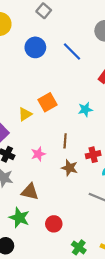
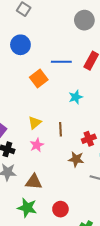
blue line: (72, 51) -> (61, 62), moved, turned -36
orange square: (48, 102) -> (39, 78), moved
yellow triangle: (25, 114) -> (35, 123), moved
brown star: (70, 168) -> (76, 159), moved

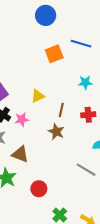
red cross: (89, 139) -> (88, 115), moved
pink star: (37, 145) -> (22, 119), moved
brown star: (76, 159) -> (56, 132), moved

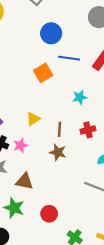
blue circle: (46, 15) -> (51, 33), moved

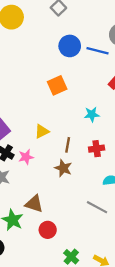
blue line: (69, 58) -> (97, 51), moved
brown triangle: (24, 181) -> (34, 204), moved

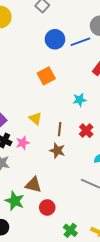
blue line: (97, 51) -> (80, 42), turned -30
yellow triangle: (42, 131) -> (35, 119), turned -48
red cross: (97, 149) -> (86, 131), turned -32

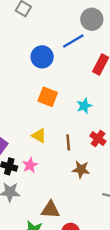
blue circle: (55, 39) -> (42, 57), moved
orange square: (46, 76) -> (48, 97), moved, turned -30
brown star: (57, 151) -> (81, 169), moved

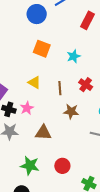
brown triangle: (50, 210) -> (43, 133), moved

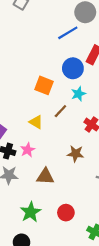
blue circle: (37, 14) -> (73, 68), moved
brown line: (60, 88) -> (60, 111), moved, turned 48
green star: (30, 166) -> (31, 212), turned 30

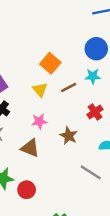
orange square: (44, 85) -> (50, 63), moved
pink star: (28, 150) -> (39, 121), moved
red circle: (66, 213) -> (27, 190), moved

